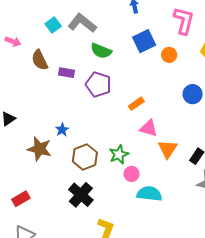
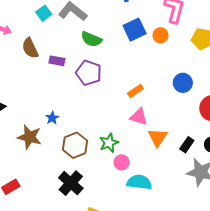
orange circle: (169, 55) -> (160, 35), moved
orange rectangle: (136, 104) -> (135, 91), moved

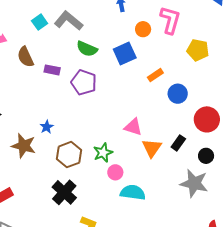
blue square: (135, 30) -> (125, 53), moved
orange circle: (160, 35) -> (143, 29), moved
orange rectangle: (135, 91) -> (155, 75), moved
black rectangle: (187, 145) -> (178, 143), moved

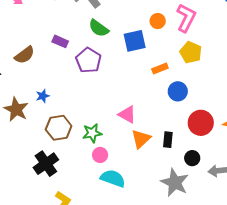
yellow pentagon: (198, 50) -> (191, 52), moved
brown semicircle: (25, 57) -> (25, 55), moved, turned -115
black rectangle: (178, 143) -> (168, 140), turned -42

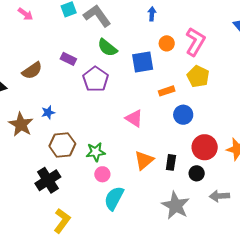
pink triangle: (127, 114) -> (134, 118), moved
black circle: (192, 158) -> (197, 173), moved
cyan semicircle: (113, 178) -> (114, 198), turned -85

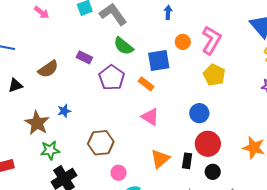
orange rectangle: (167, 91) -> (146, 84), moved, turned 56
brown hexagon: (62, 145) -> (101, 143), moved
red circle: (205, 147) -> (208, 144), moved
green star: (96, 152) -> (50, 150), moved

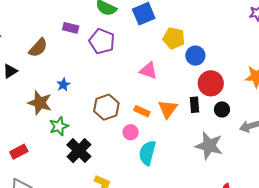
yellow pentagon: (214, 75) -> (174, 38), moved
orange rectangle: (146, 84) -> (142, 111), moved

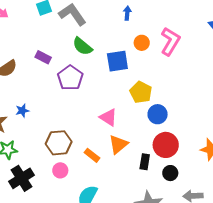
orange triangle: (168, 109) -> (118, 144), moved
pink circle: (131, 132) -> (60, 170), moved

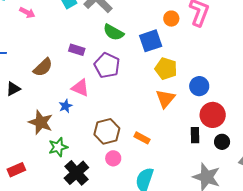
yellow pentagon: (141, 92) -> (166, 69), moved
pink triangle: (108, 117) -> (80, 88), moved
orange triangle: (118, 144) -> (165, 99), moved

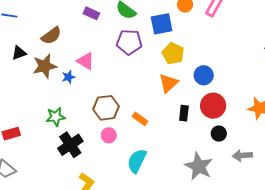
purple rectangle: (77, 50) -> (91, 13), moved
purple pentagon: (107, 65) -> (129, 42), moved, turned -30
brown star: (41, 122) -> (45, 66), moved, turned 30
black rectangle: (195, 135) -> (184, 113), moved

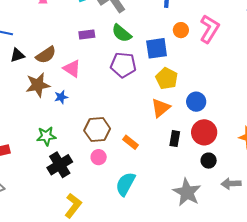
purple rectangle: (91, 13) -> (87, 34), turned -35
black triangle: (19, 53) -> (17, 55), moved
pink triangle: (86, 61) -> (72, 68), moved

